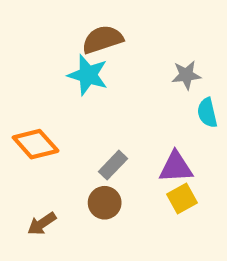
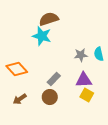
gray star: (186, 75) -> (81, 55), moved
yellow square: (182, 199) -> (87, 95), turned -32
brown arrow: (42, 224) -> (20, 99), moved

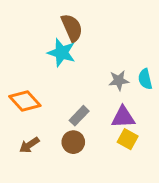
brown semicircle: (49, 19) -> (72, 28), turned 84

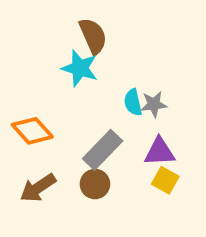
cyan semicircle: (145, 79) -> (133, 102), moved
gray rectangle: (79, 116) -> (103, 150), size x1.5
brown arrow: (29, 145) -> (38, 188), size x1.4

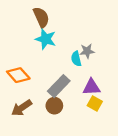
brown semicircle: (93, 36) -> (41, 17), moved
gray star: (154, 104) -> (87, 51), moved

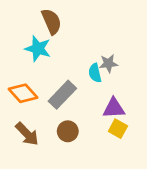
cyan star: (46, 39) -> (38, 49), moved
gray rectangle: (59, 86) -> (62, 95), moved
brown arrow: (22, 108) -> (27, 134), turned -100

